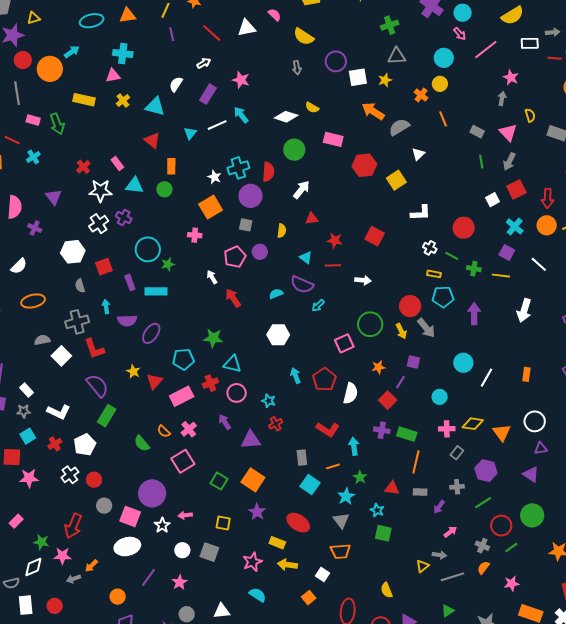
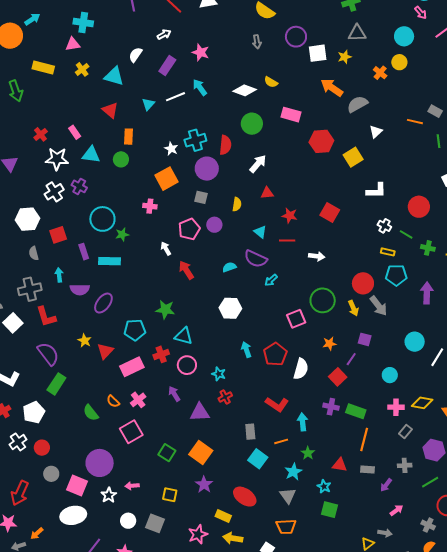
orange line: (443, 119) -> (415, 122), moved, turned -56

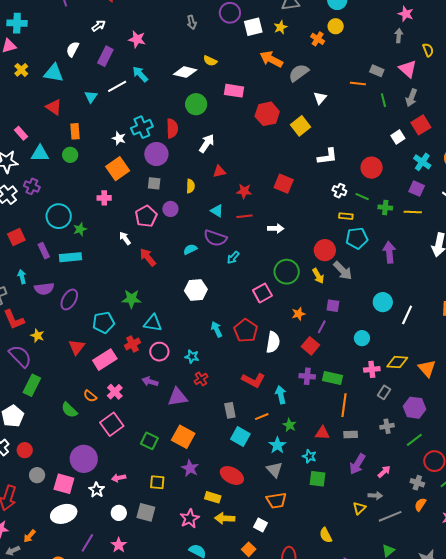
yellow star: (85, 341) -> (37, 336), moved
purple arrow: (174, 394) -> (150, 382), turned -35
purple arrow: (386, 485) -> (357, 464), moved, size x1.5

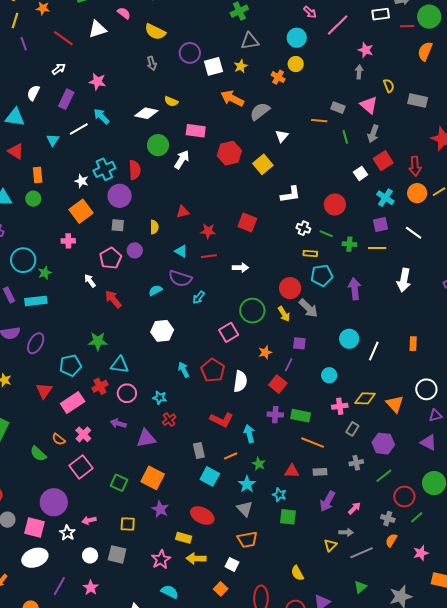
white arrow: (207, 143) -> (182, 160), moved
purple square: (417, 189) -> (380, 224), turned -35
orange line: (344, 405) -> (313, 443), turned -75

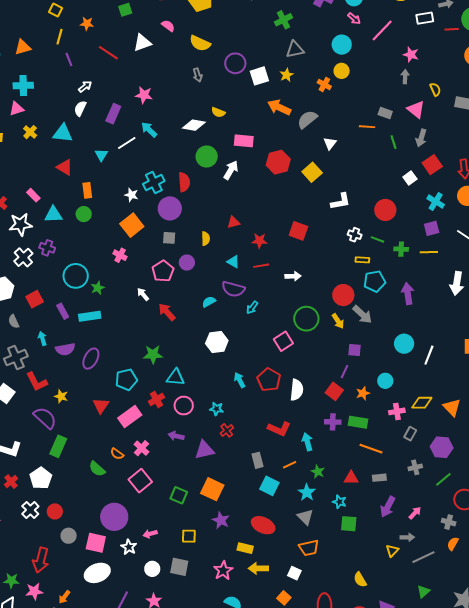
white arrow: (59, 69) -> (85, 86), moved
pink cross: (68, 241) -> (120, 255), turned 32
orange star: (265, 352) -> (363, 393), moved

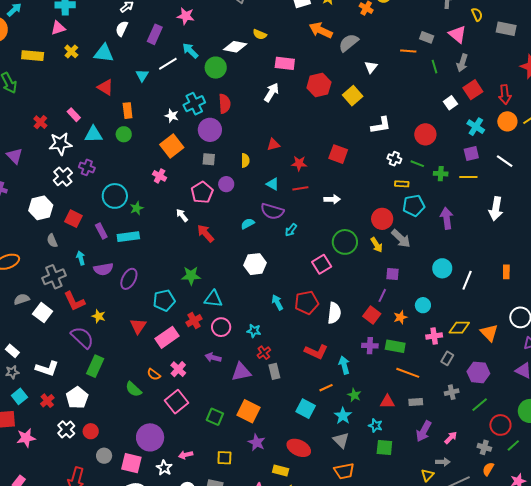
green circle: (207, 156) -> (216, 68), moved
red square: (35, 299) -> (73, 219), turned -36
red pentagon: (269, 380) -> (307, 303), turned 30
gray rectangle: (258, 460) -> (274, 371), moved

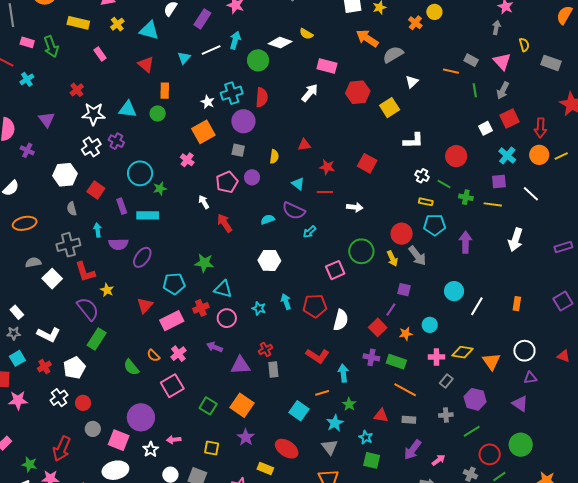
cyan arrow: (190, 51) -> (235, 40), turned 54
pink rectangle: (74, 115) -> (100, 54), moved
cyan star: (254, 331) -> (259, 308), moved

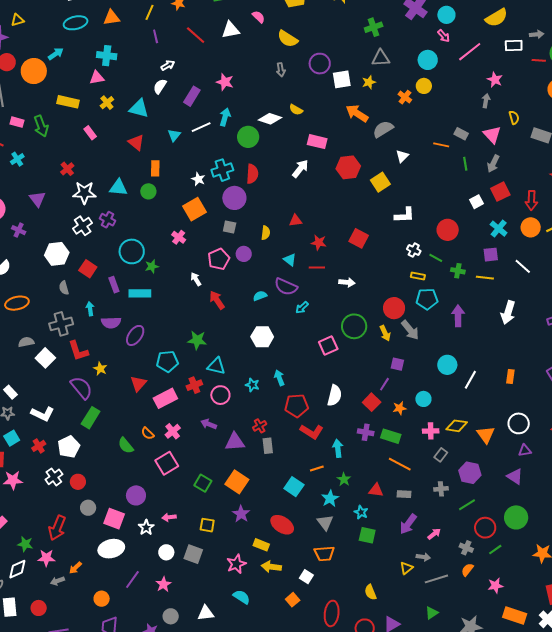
red pentagon: (315, 306) -> (297, 406), moved
purple circle: (141, 417) -> (136, 495), size x0.7

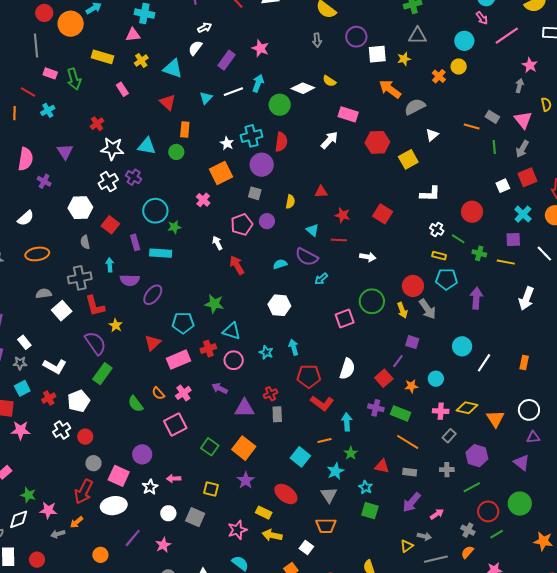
red arrow: (57, 528) -> (84, 492), moved

